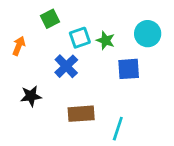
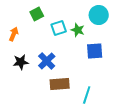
cyan circle: (148, 34) -> (99, 15), moved
blue cross: (66, 66) -> (47, 61), moved
black star: (31, 96) -> (21, 62), moved

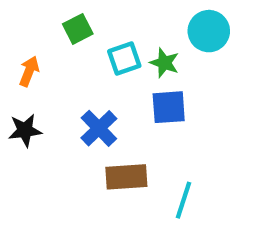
blue square: (95, 51) -> (169, 107), moved
black star: (21, 62) -> (25, 130), moved

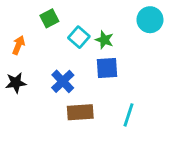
cyan circle: (209, 31) -> (150, 20), moved
cyan square: (124, 59) -> (79, 37), turned -30
cyan line: (183, 200) -> (128, 115), moved

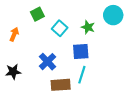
green star: (104, 40) -> (88, 27), moved
black star: (16, 83) -> (13, 72), moved
cyan line: (128, 115) -> (82, 75), moved

